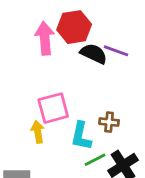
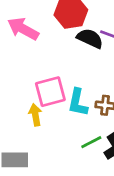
pink arrow: (45, 38) -> (23, 29), moved, turned -56
cyan L-shape: (81, 136) -> (78, 103), moved

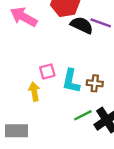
pink square: (50, 92) -> (47, 71), size x0.6

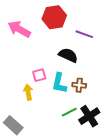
black semicircle: (82, 25) -> (68, 55), moved
gray rectangle: (16, 131) -> (13, 125), turned 42

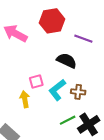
cyan L-shape: (59, 83) -> (57, 90), turned 40

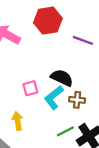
black semicircle: (67, 61) -> (62, 78), moved
yellow arrow: (25, 99) -> (18, 121), moved

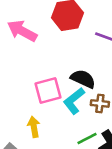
pink square: (30, 88) -> (48, 91), size x1.5

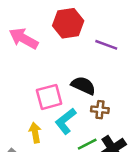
cyan L-shape: (74, 101) -> (66, 121), moved

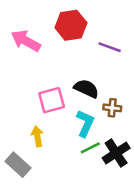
brown cross: (100, 110) -> (112, 108), moved
cyan L-shape: (66, 121) -> (85, 123), moved, turned 152

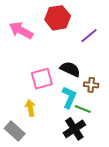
purple line: (110, 47) -> (89, 36), turned -60
green line: (90, 148) -> (83, 109), moved, turned 49
black cross: (116, 153) -> (74, 129), moved

